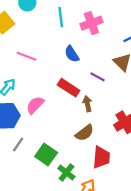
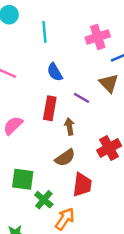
pink cross: (91, 23) -> (98, 37), moved
red rectangle: (69, 88) -> (50, 108), turned 65
green square: (46, 154) -> (23, 179), turned -30

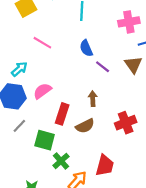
purple line: (81, 98) -> (103, 67), moved
red rectangle: (50, 108) -> (62, 114), moved
red trapezoid: (82, 185) -> (105, 165), moved

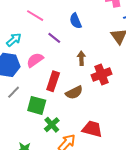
purple line: (103, 67) -> (54, 38), moved
brown arrow: (93, 99) -> (81, 58), moved
red cross: (126, 123) -> (101, 74), moved
red trapezoid: (105, 165) -> (92, 129), turned -90

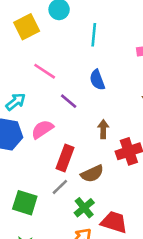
gray line: (14, 92) -> (60, 187), moved
green square: (37, 105) -> (25, 203), moved
green cross: (52, 125) -> (84, 208), moved

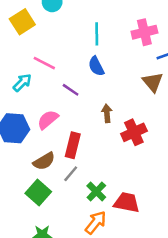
cyan line: (94, 35) -> (97, 34), moved
cyan arrow: (16, 102) -> (22, 82), moved
brown semicircle: (92, 174) -> (44, 161), moved
green square: (25, 203) -> (38, 193), turned 30

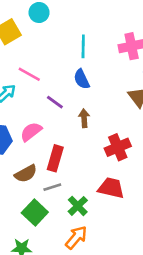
brown arrow: (107, 113) -> (84, 118), moved
gray line: (71, 174) -> (52, 187), turned 30
green square: (38, 193) -> (35, 213), moved
red trapezoid: (127, 202) -> (111, 188), moved

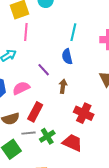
pink line: (29, 74) -> (26, 32), moved, turned 54
red cross: (118, 147) -> (84, 113), turned 36
green cross: (78, 206) -> (47, 136), moved

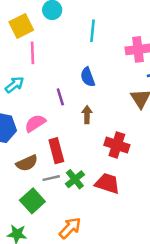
cyan line: (73, 32) -> (93, 31), moved
purple line: (44, 70) -> (60, 97), turned 32
red rectangle: (35, 112) -> (56, 151), turned -36

